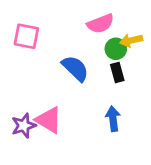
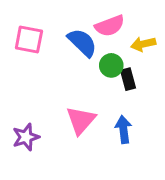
green circle: (116, 49) -> (111, 65), moved
blue semicircle: (75, 68) -> (82, 43), moved
pink triangle: (49, 120) -> (81, 120), moved, turned 40

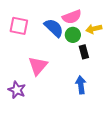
green circle: (111, 65) -> (73, 35), moved
pink triangle: (81, 120) -> (38, 66), moved
purple star: (26, 137) -> (17, 90), turned -30

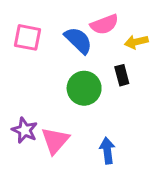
green circle: (73, 35) -> (84, 88), moved, size x1.5
pink triangle: (38, 66) -> (55, 140), moved
blue arrow: (81, 85) -> (107, 151), moved

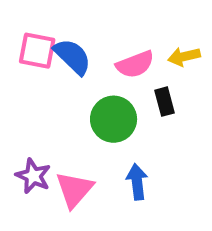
pink semicircle: (104, 24) -> (135, 64), moved
blue semicircle: (78, 40) -> (72, 57), moved
blue arrow: (107, 151) -> (137, 182), moved

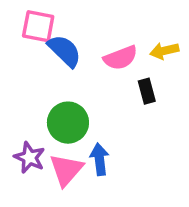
pink square: (37, 51) -> (38, 26), moved
green circle: (114, 119) -> (68, 123), moved
blue arrow: (137, 182) -> (99, 159), moved

